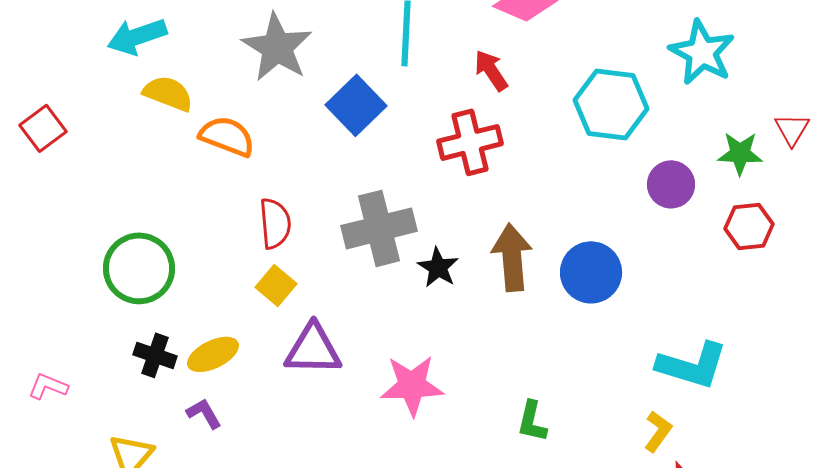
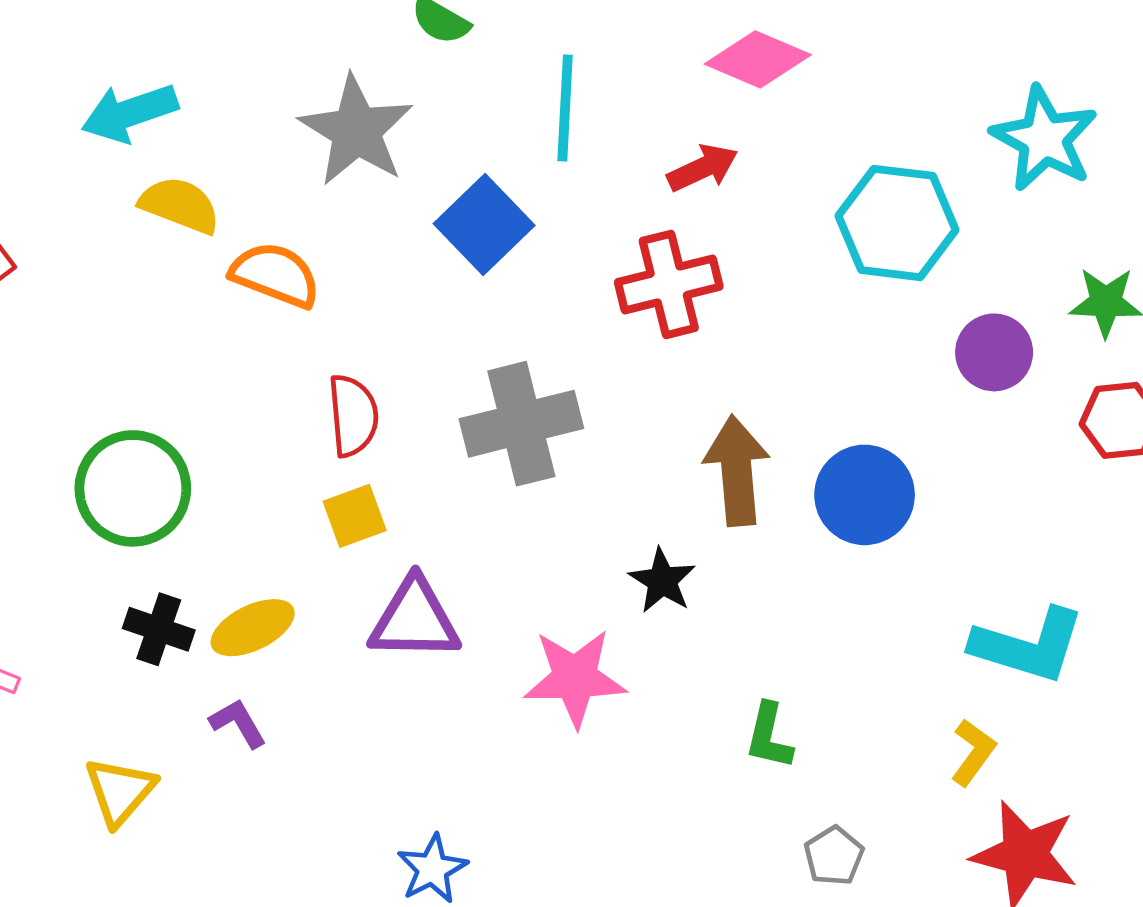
red arrow: (491, 70) -> (703, 168), turned 99
black star: (438, 267) -> (662, 581), moved
yellow square: (276, 285) -> (355, 516), turned 30

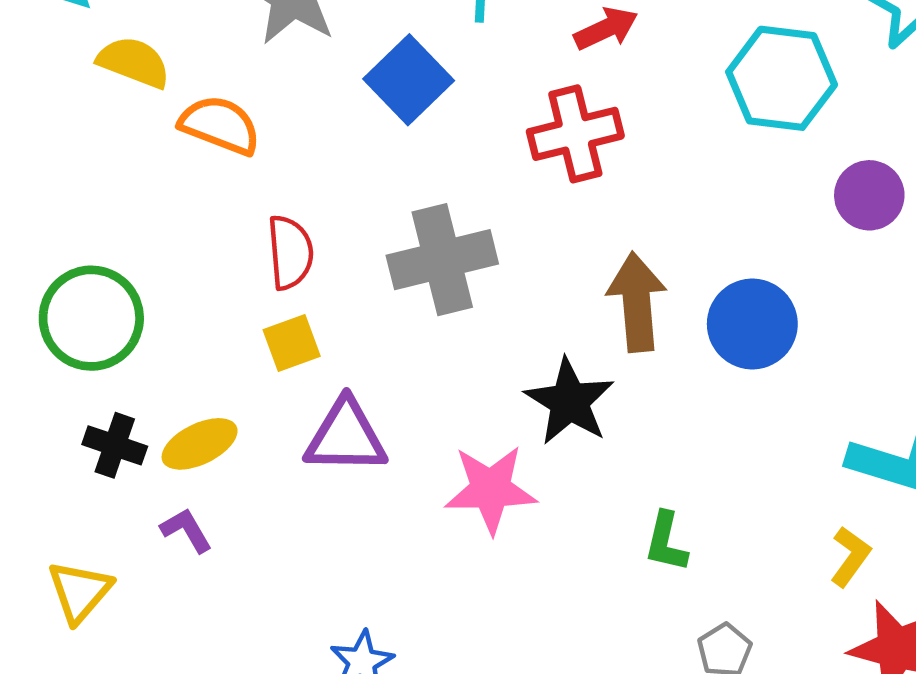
black star: (662, 581) -> (570, 401), size x1.5

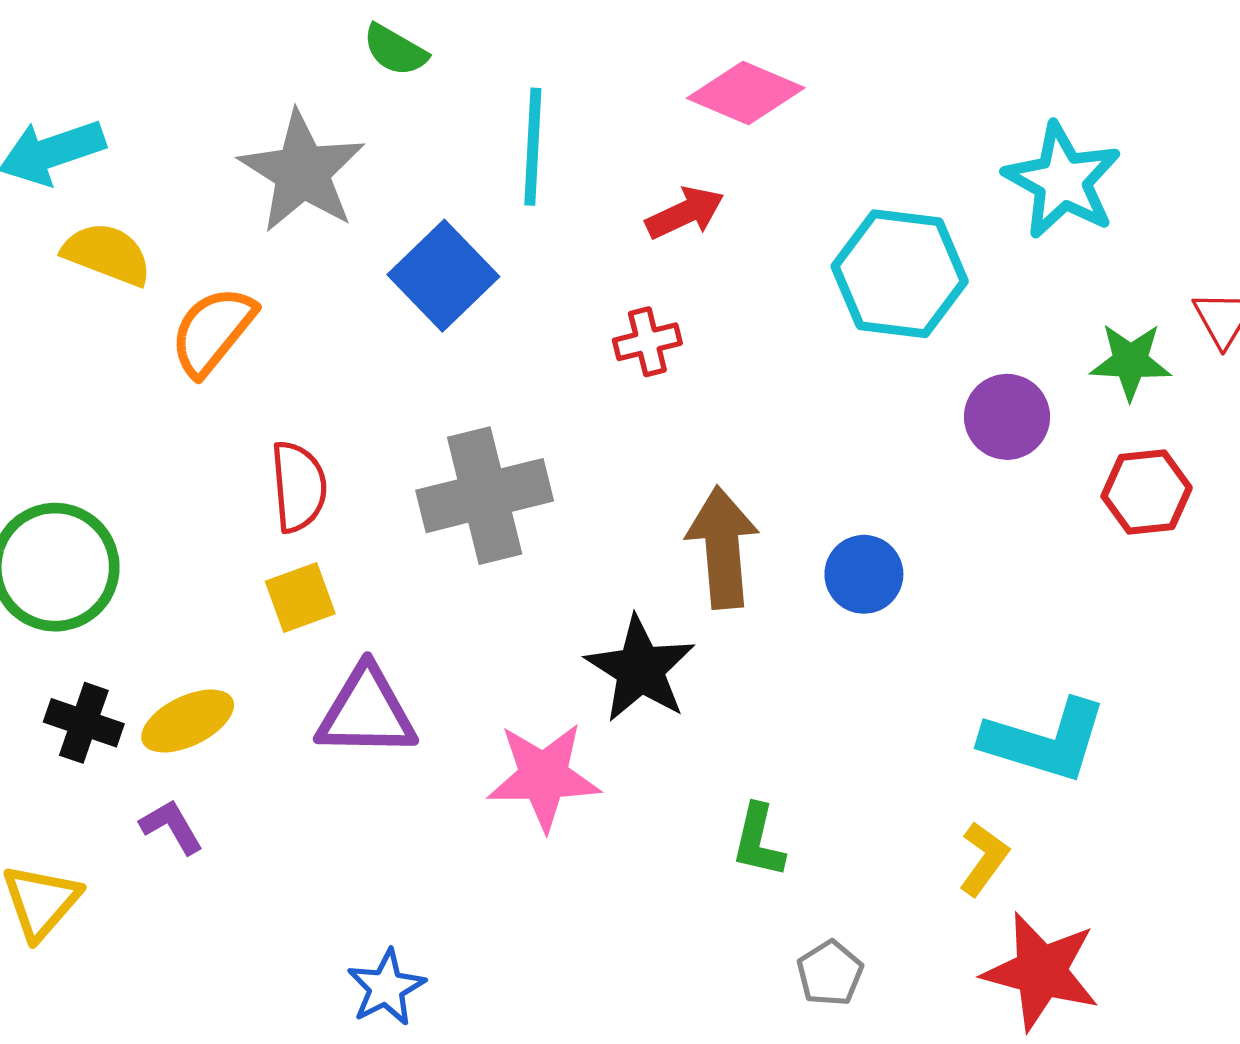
orange semicircle: (220, 125) -> (213, 331), turned -72
red cross: (575, 134) -> (647, 342), size x0.6
blue circle: (752, 324) -> (864, 574), size x0.7

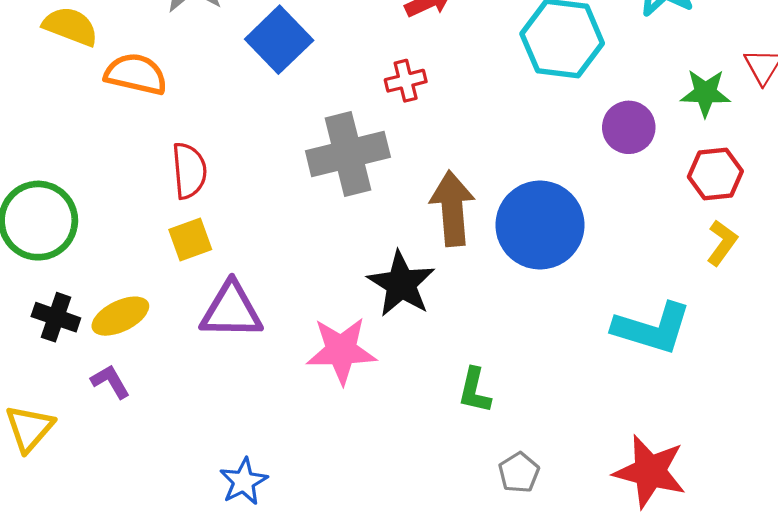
orange semicircle: (213, 331) -> (136, 74), turned 64
gray cross: (485, 496) -> (348, 154), moved
blue circle: (864, 574) -> (540, 225), size x1.8
yellow L-shape: (984, 859) -> (722, 243), moved

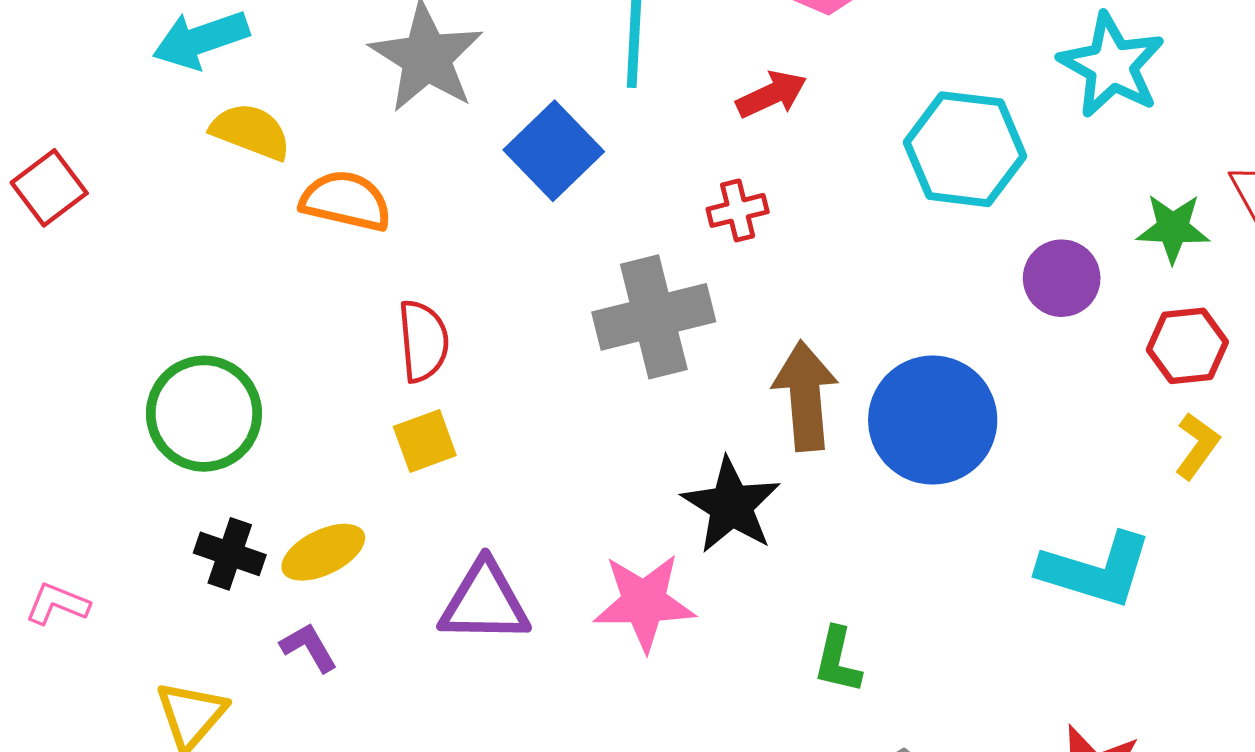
purple triangle: (231, 311) -> (484, 602), moved

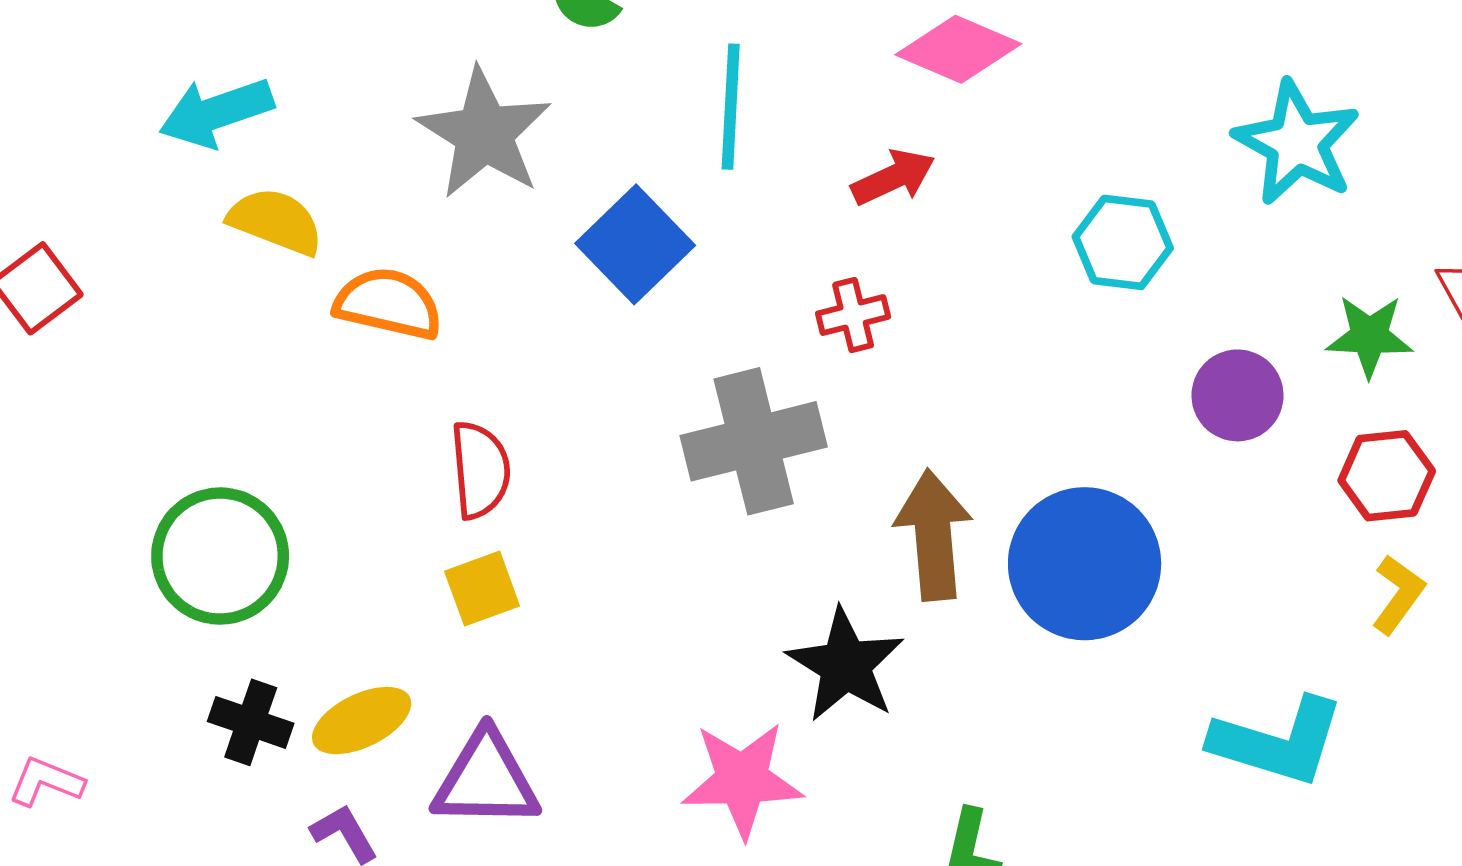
cyan hexagon: (965, 149) -> (1123, 242), size x0.7
purple triangle: (484, 602) -> (486, 780), moved

